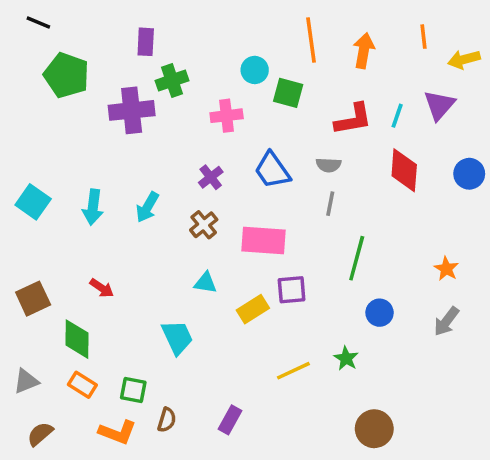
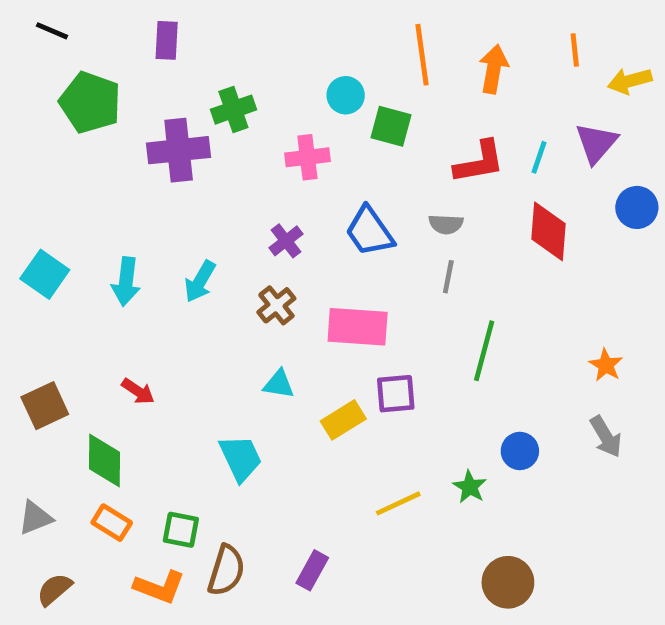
purple rectangle: (146, 42) -> (167, 40), moved
blue circle: (469, 174) -> (637, 207), moved
blue circle: (380, 313) -> (520, 451), moved
gray arrow: (446, 321) -> (606, 437), turned -68
brown semicircle: (167, 420) -> (226, 570), size x1.5

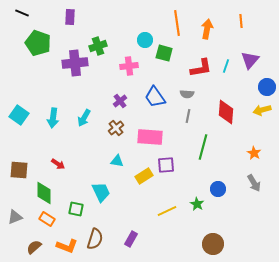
yellow arrow: (630, 81) -> (262, 110), moved
red diamond: (549, 231) -> (226, 112), moved
brown square: (45, 406) -> (19, 170), turned 30
green square: (181, 530) -> (76, 209), moved
brown semicircle: (54, 589) -> (34, 247), moved

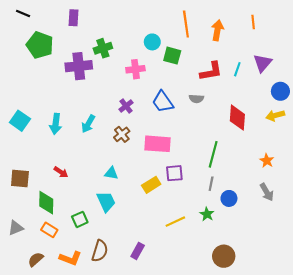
gray line: (188, 116) -> (211, 184), moved
cyan triangle: (117, 161) -> (111, 173), moved
green square: (76, 209) -> (80, 219), turned -35

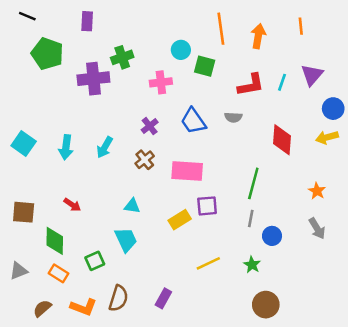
green star: (207, 214) -> (252, 265), moved

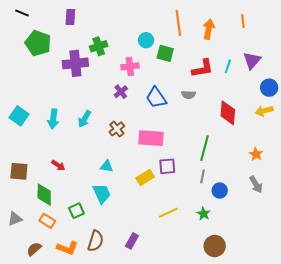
purple cross: (150, 126) -> (121, 92), moved

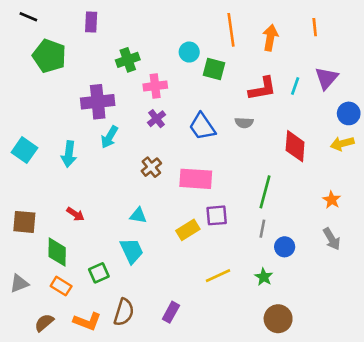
purple cross: (75, 63) -> (98, 102), moved
pink cross: (130, 66) -> (155, 86), moved
cyan arrow: (85, 119) -> (109, 137), moved

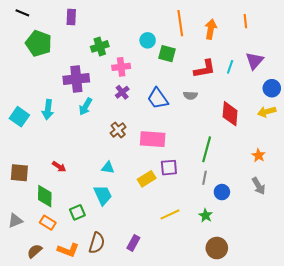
cyan arrow: (69, 154) -> (48, 110), moved

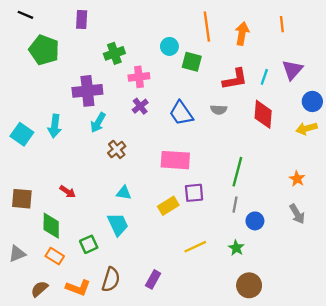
red diamond: (230, 114) -> (263, 114), moved
brown cross: (118, 130) -> (117, 149), moved

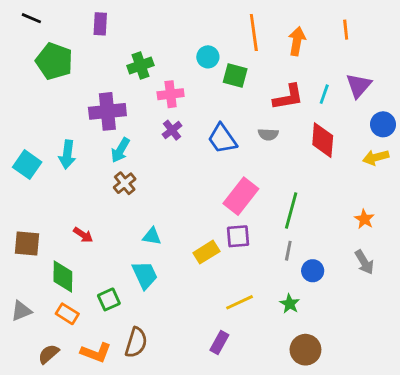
brown cross: (117, 149) -> (125, 183), moved
pink rectangle: (175, 160) -> (241, 196), moved, turned -56
purple rectangle: (153, 279) -> (219, 343), moved

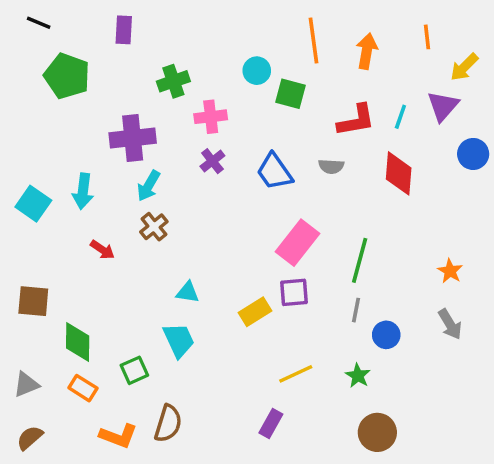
yellow arrow: (376, 157) -> (464, 67), moved, turned -30
red arrow: (83, 235) -> (102, 250), moved
brown semicircle: (49, 354) -> (30, 438), moved

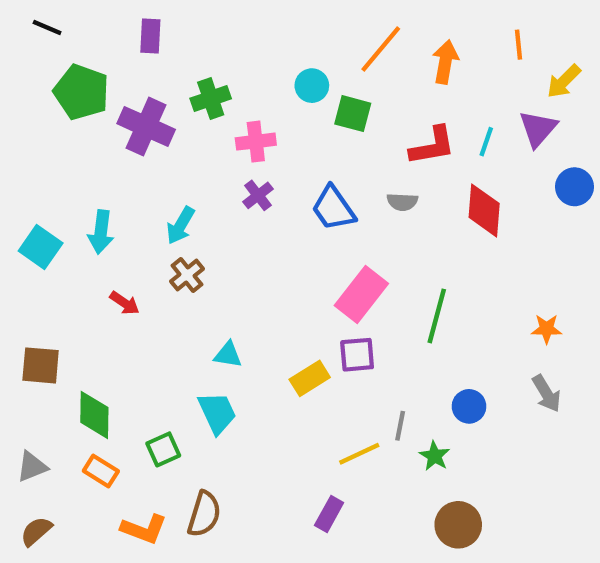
orange line: (314, 40) -> (381, 49), turned 48
purple cross: (133, 138) -> (146, 126), moved, turned 30
orange star: (450, 271) -> (547, 329), turned -30
gray line: (356, 310) -> (400, 426), moved

